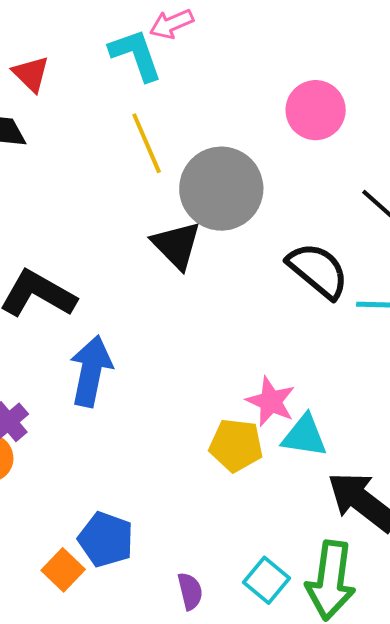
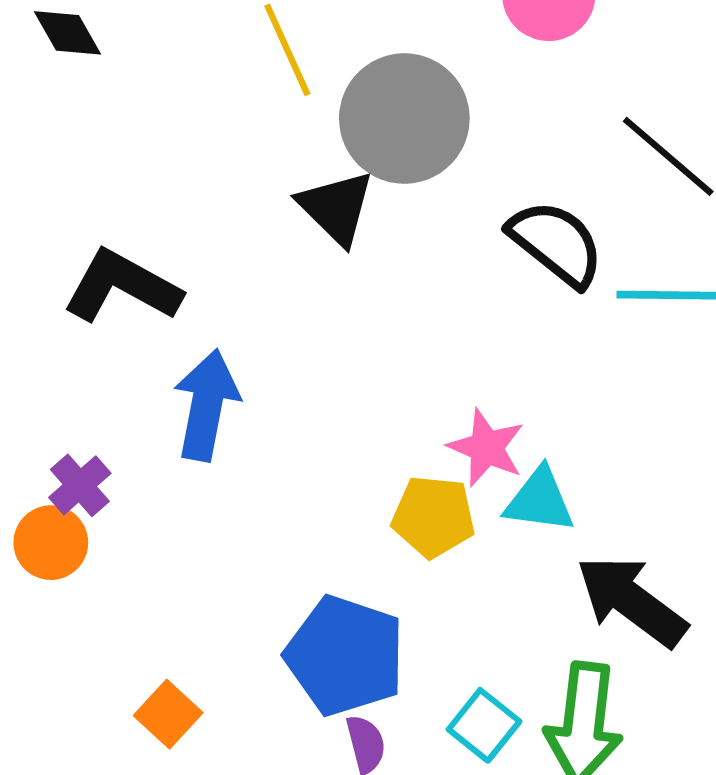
blue pentagon: (106, 539) -> (345, 656), moved, size x1.4

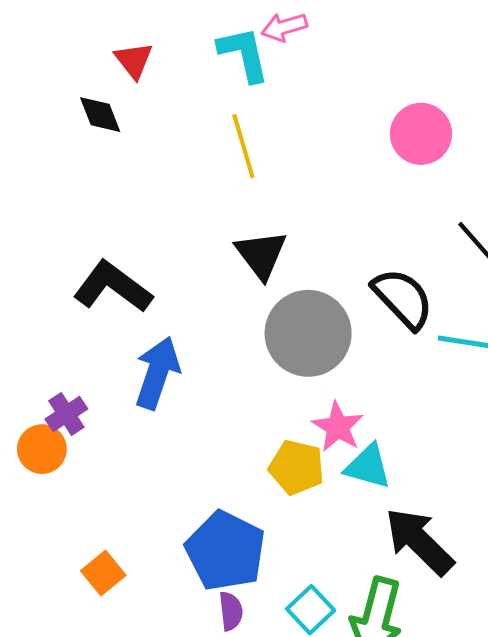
gray circle: (404, 119) -> (308, 333), moved

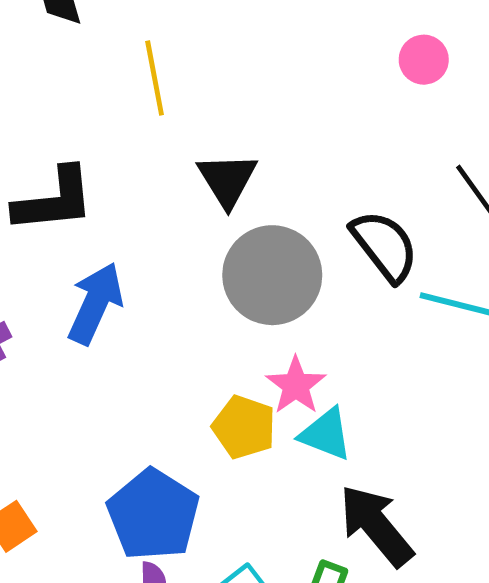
pink circle: (421, 134) -> (424, 60), size x0.7
yellow line: (243, 146) -> (155, 78), moved
black L-shape: (113, 287) -> (54, 200), turned 132

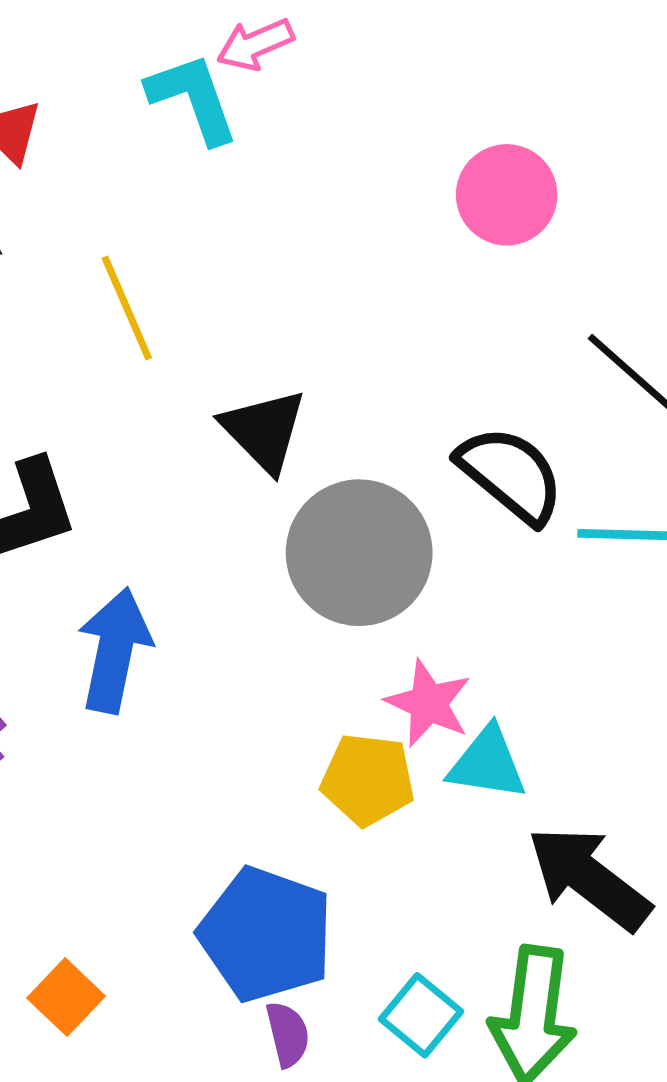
pink circle: (424, 60) -> (507, 195), size x1.4

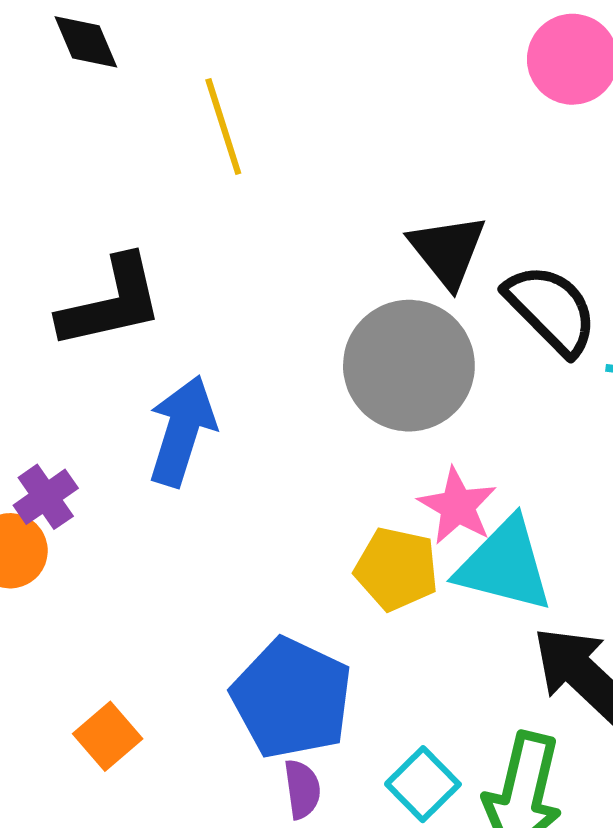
black triangle: (264, 431) -> (448, 251), moved
cyan triangle: (487, 763) -> (505, 565), size x1.4

